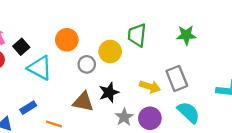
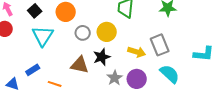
black square: (21, 47) -> (35, 11), moved
yellow circle: (110, 51) -> (107, 32), moved
cyan triangle: (40, 68) -> (43, 36), turned 35

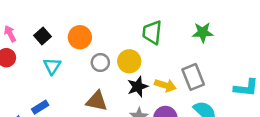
cyan triangle: (43, 36) -> (52, 66), size x0.7
black star: (102, 57) -> (138, 87), moved

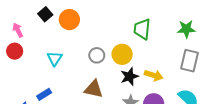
black square: (43, 36) -> (45, 14), moved
orange circle: (80, 37) -> (69, 20), moved
gray rectangle: (193, 77) -> (189, 61), moved, turned 35

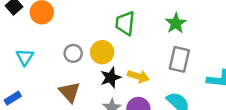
green star: (186, 29) -> (176, 23), turned -30
brown triangle: (94, 89) -> (70, 92), turned 36

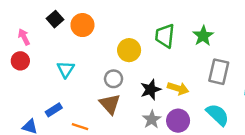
green star: (176, 23) -> (203, 36), moved
yellow circle: (102, 52) -> (129, 50), moved
gray circle: (73, 53) -> (114, 79), moved

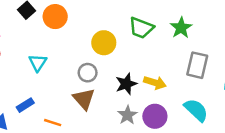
green trapezoid: (165, 36) -> (141, 28), turned -75

